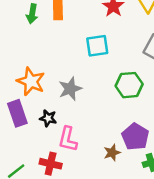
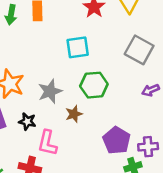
green hexagon: (129, 85) -> (94, 85), moved
brown star: (112, 153) -> (74, 114), moved

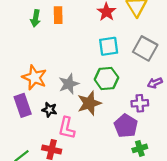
cyan square: (78, 47) -> (109, 46), moved
brown star: (74, 114) -> (89, 103), size x1.6
purple cross: (148, 147) -> (140, 103), moved

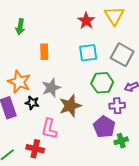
orange rectangle: (58, 15) -> (44, 52), moved
green hexagon: (106, 79) -> (102, 83), moved
black star: (49, 110) -> (32, 103), moved
green cross: (140, 148) -> (121, 141), moved

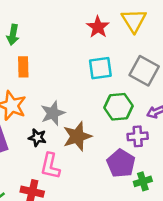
orange rectangle: (44, 52) -> (23, 67), moved
black star: (32, 103) -> (37, 138), moved

